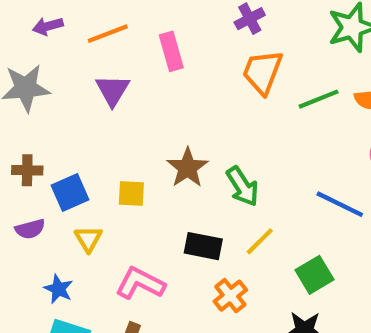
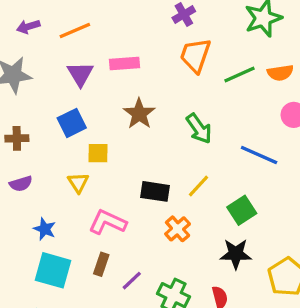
pink rectangle: (171, 51) -> (124, 64), moved, turned -76
brown star: (187, 168) -> (139, 114), moved
green arrow: (243, 186) -> (199, 129), moved
blue square: (70, 192) -> (72, 123), moved
yellow triangle: (88, 239) -> (78, 183), moved

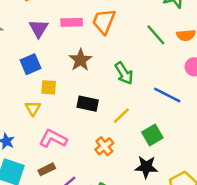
orange trapezoid: (195, 55) -> (104, 21), moved
green line: (239, 74) -> (156, 35), turned 70
black rectangle: (155, 191) -> (88, 104), moved
brown rectangle: (101, 264) -> (47, 169), turned 42

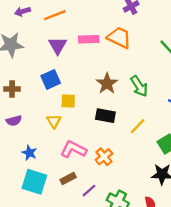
orange trapezoid: (104, 21) -> (119, 38), turned 95
brown star: (80, 60) -> (107, 84), moved
orange cross: (104, 146) -> (104, 157), moved

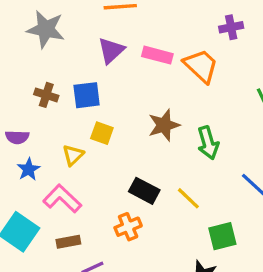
brown cross: (12, 89) -> (46, 95), moved
black rectangle: (105, 116) -> (144, 191), moved
yellow line: (138, 126) -> (188, 198), turned 72
pink L-shape: (73, 149) -> (62, 199), moved
blue star: (29, 153) -> (28, 169), moved

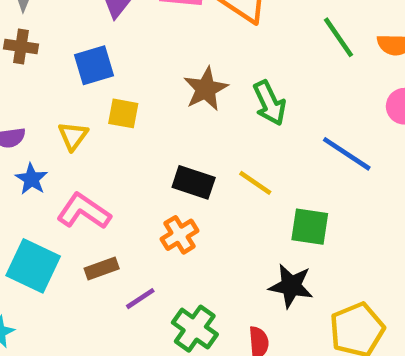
brown cross: (46, 95) -> (21, 46), moved
yellow triangle: (73, 155) -> (73, 136), moved
green square: (222, 236) -> (310, 227), turned 32

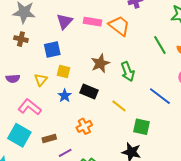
blue star: (31, 179) -> (65, 96), moved
black rectangle: (194, 182) -> (89, 92), moved
pink L-shape: (84, 211) -> (30, 107), moved

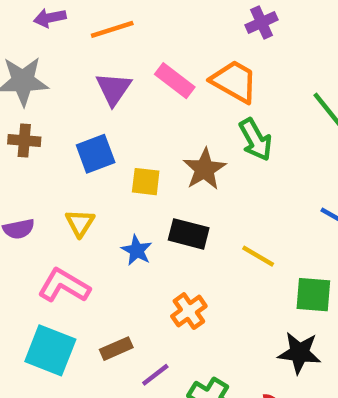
pink rectangle: (93, 22) -> (175, 81), turned 36
yellow square: (64, 71) -> (146, 182), moved
green arrow: (128, 72) -> (255, 140), moved

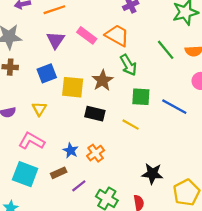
yellow square: (146, 182) -> (73, 87), size x1.5
blue star: (137, 250) -> (71, 150), moved
green square: (313, 295) -> (141, 97), moved

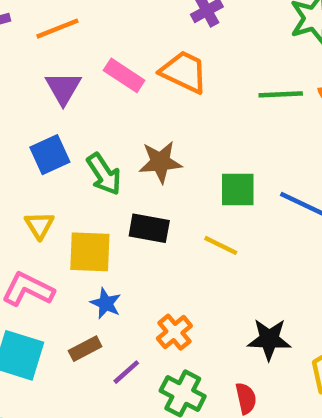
green line: (166, 50) -> (281, 94), turned -50
green arrow: (128, 65) -> (104, 174), moved
brown star: (102, 80) -> (160, 162), turned 30
yellow square: (73, 87) -> (90, 252), moved
orange cross: (96, 153) -> (174, 332), moved

